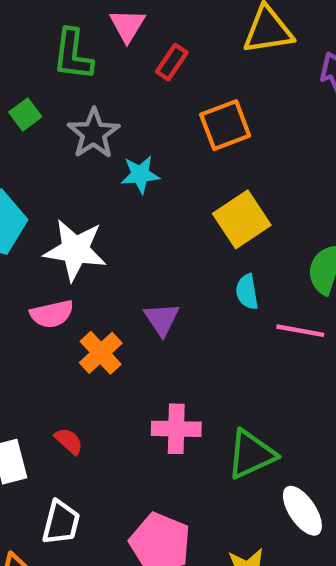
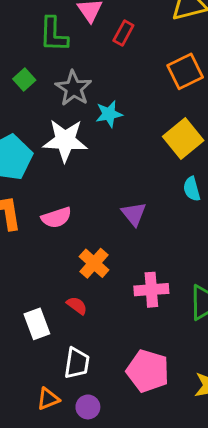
orange square: (225, 125) -> (185, 71), moved
white star: (75, 250) -> (65, 140), moved
orange cross: (101, 353) -> (94, 263), moved

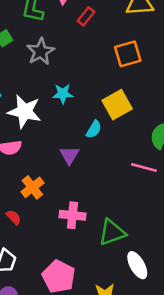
cyan star: (109, 114) -> (63, 94), moved
white star: (65, 140) -> (24, 111), moved
cyan semicircle: (192, 189) -> (94, 129), moved, turned -144

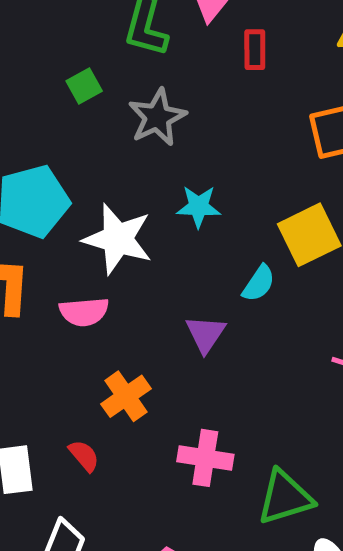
red rectangle: (86, 16) -> (255, 50), turned -42

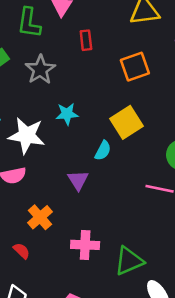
red rectangle: (255, 50) -> (86, 40), moved

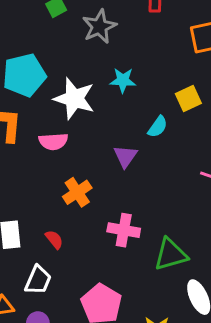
yellow square: (127, 122) -> (188, 98), size x0.7
red semicircle: (22, 251) -> (54, 239), moved

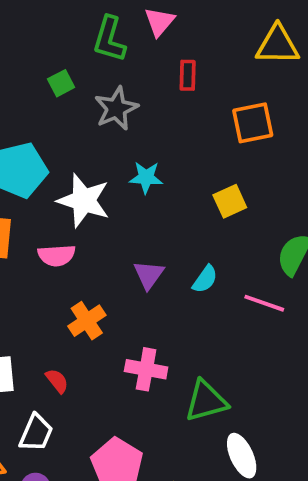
cyan semicircle: (158, 127) -> (205, 279), moved

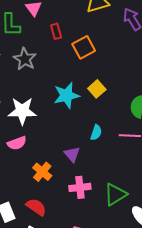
orange square: (253, 123) -> (84, 47), moved
cyan star: (146, 177) -> (66, 95), moved, size x1.5
purple triangle: (149, 275) -> (72, 154), moved
red semicircle: (57, 381) -> (36, 207), size x1.5

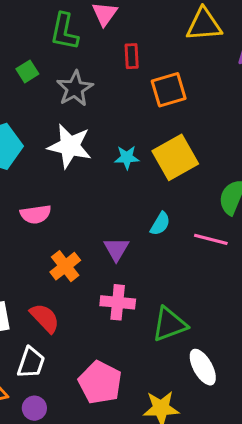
yellow square: (97, 89) -> (175, 157), size x1.6
cyan star: (66, 95) -> (127, 157), size x0.6
white star: (22, 111) -> (70, 146), moved

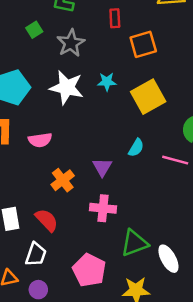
cyan star: (127, 157) -> (107, 82), moved
green triangle: (169, 324) -> (134, 243), moved

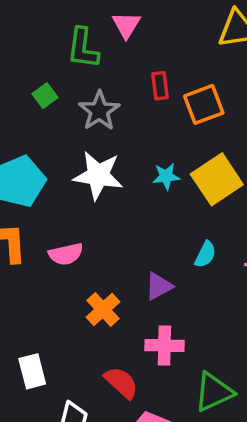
red rectangle: (115, 18) -> (160, 86), moved
cyan star: (107, 82) -> (166, 176), moved
purple triangle: (102, 167) -> (159, 286), turned 35
red semicircle: (47, 220) -> (121, 383), moved

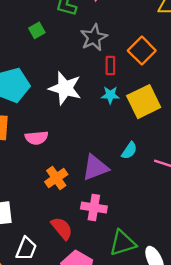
red rectangle: (160, 86) -> (110, 66), moved
orange square: (204, 104) -> (142, 51), turned -32
gray star: (99, 111) -> (94, 37), moved
purple triangle: (159, 286) -> (95, 168), size x1.4

